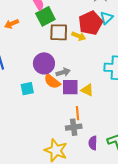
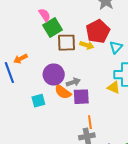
cyan triangle: (107, 18) -> (116, 47), moved
orange arrow: (12, 24) -> (20, 59), moved
yellow triangle: (87, 90) -> (114, 87), moved

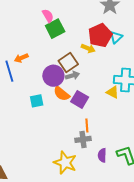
brown square: (66, 43) -> (68, 63), moved, turned -36
cyan triangle: (116, 47) -> (116, 37), moved
gray arrow: (73, 82) -> (72, 76), moved
purple square: (81, 97) -> (80, 99), turned 30

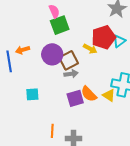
purple circle: (53, 76) -> (52, 54), moved
orange semicircle: (62, 94) -> (89, 94), moved
purple square: (80, 99) -> (75, 98), turned 36
orange line: (87, 125) -> (52, 131), moved

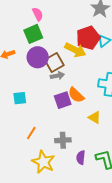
green square: (60, 25) -> (33, 34), moved
yellow arrow: (90, 49) -> (75, 50), size x1.5
yellow triangle: (109, 95) -> (95, 117), moved
orange line: (52, 131) -> (31, 133), moved, turned 32

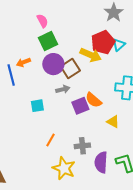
pink semicircle: (38, 14) -> (42, 21), moved
gray arrow: (57, 76) -> (63, 89), moved
purple semicircle: (81, 158) -> (101, 162), size x1.5

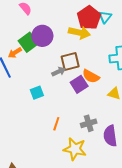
green square: (48, 41) -> (28, 42), moved
purple circle: (53, 64) -> (42, 36), moved
brown square: (70, 68) -> (70, 62), moved, turned 30

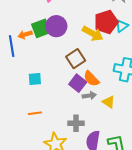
brown square: (70, 62) -> (76, 59), turned -36
gray arrow: (59, 72) -> (89, 96), moved
purple square: (79, 84) -> (78, 83), turned -36
orange line: (56, 124) -> (35, 113), moved, turned 48

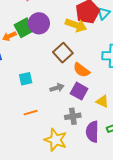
purple square: (78, 83) -> (79, 91), moved
gray arrow: (89, 96) -> (57, 88), moved
yellow triangle: (109, 102) -> (102, 101), moved

